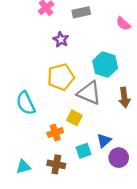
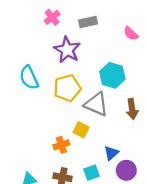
purple star: (61, 40) -> (67, 50), size x1.6
cyan semicircle: (26, 103) -> (29, 78), moved
cyan square: (84, 151) -> (92, 173), moved

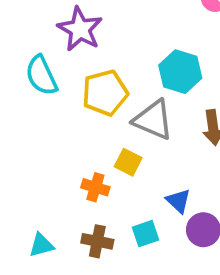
purple star: (67, 50) -> (80, 29), moved
orange cross: (61, 145) -> (95, 187), turned 35
blue triangle: (111, 153) -> (178, 201), turned -35

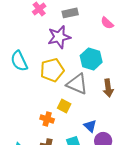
purple star: (80, 29) -> (59, 37), moved, turned 30

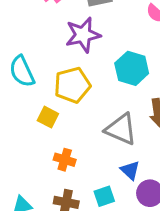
gray triangle: (77, 84) -> (121, 129), moved
yellow square: (64, 106) -> (48, 117), moved

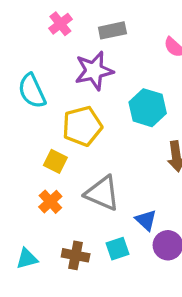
cyan semicircle: (22, 71) -> (32, 91), moved
gray triangle: (121, 129) -> (102, 193), moved
orange cross: (65, 160) -> (50, 202), moved, turned 30

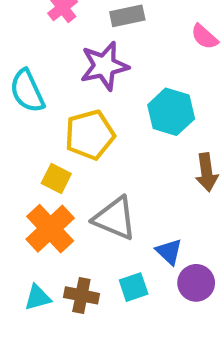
orange cross: (50, 202) -> (50, 229), size x1.6
cyan triangle: (27, 259) -> (38, 297), moved

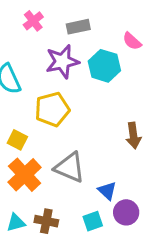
cyan hexagon: (171, 112) -> (104, 66), moved
yellow square: (56, 179) -> (17, 140), moved
cyan square: (134, 287) -> (93, 221), moved

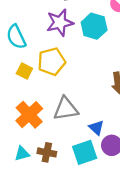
yellow square: (17, 140) -> (24, 71), moved
gray triangle: (70, 167) -> (66, 109), turned -32
cyan square: (93, 221) -> (85, 152), size x1.5

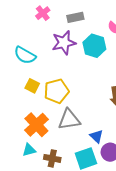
cyan semicircle: (16, 37) -> (25, 55), turned -35
yellow pentagon: (52, 62) -> (56, 91), moved
cyan triangle: (22, 154) -> (29, 150), moved

